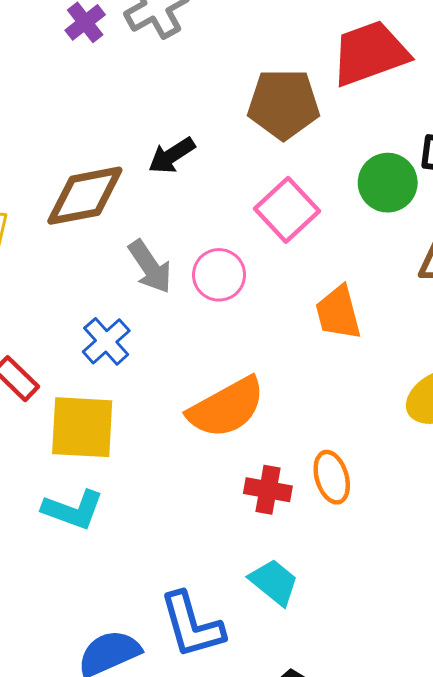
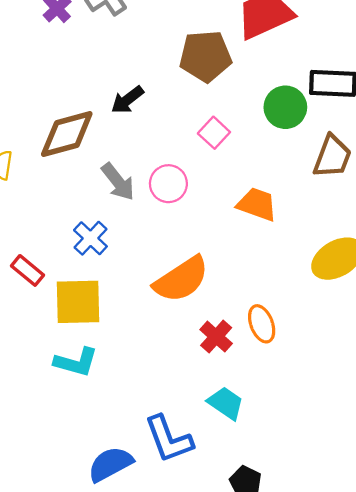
pink square: (287, 210) -> (214, 133), size x0.7
orange trapezoid: (338, 313) -> (257, 204), turned 129
red cross: (268, 490) -> (216, 337), turned 36

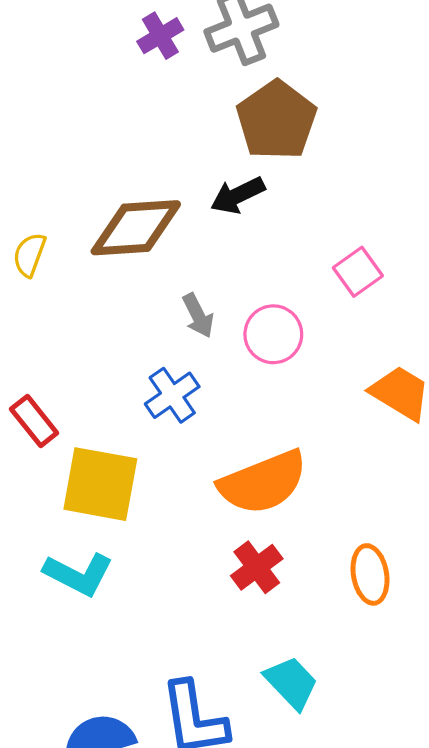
brown pentagon: (205, 56) -> (276, 120), moved, turned 30
gray arrow: (118, 182) -> (198, 316), size x0.7
blue cross: (90, 238) -> (172, 395), moved
red cross: (216, 337) -> (257, 567), moved

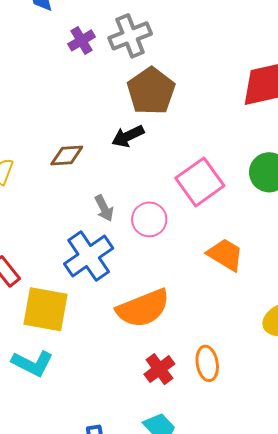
brown diamond: (136, 228) -> (67, 156), size x0.6
pink square: (358, 272) -> (200, 182), size x1.6
blue cross: (172, 395) -> (89, 256), size x1.5
red cross: (257, 567) -> (159, 369), moved

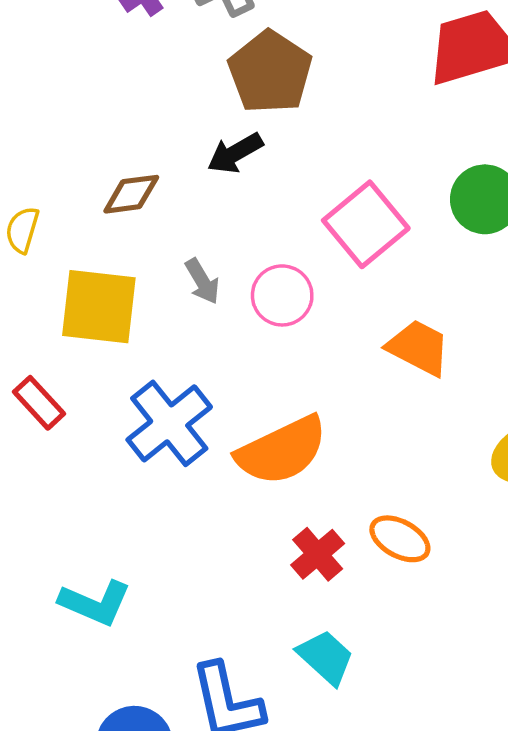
blue cross: (89, 256) -> (169, 423), moved
yellow square: (45, 309) -> (99, 307), moved
cyan L-shape: (32, 363) -> (95, 603), moved
orange ellipse: (207, 363) -> (400, 539), turned -48

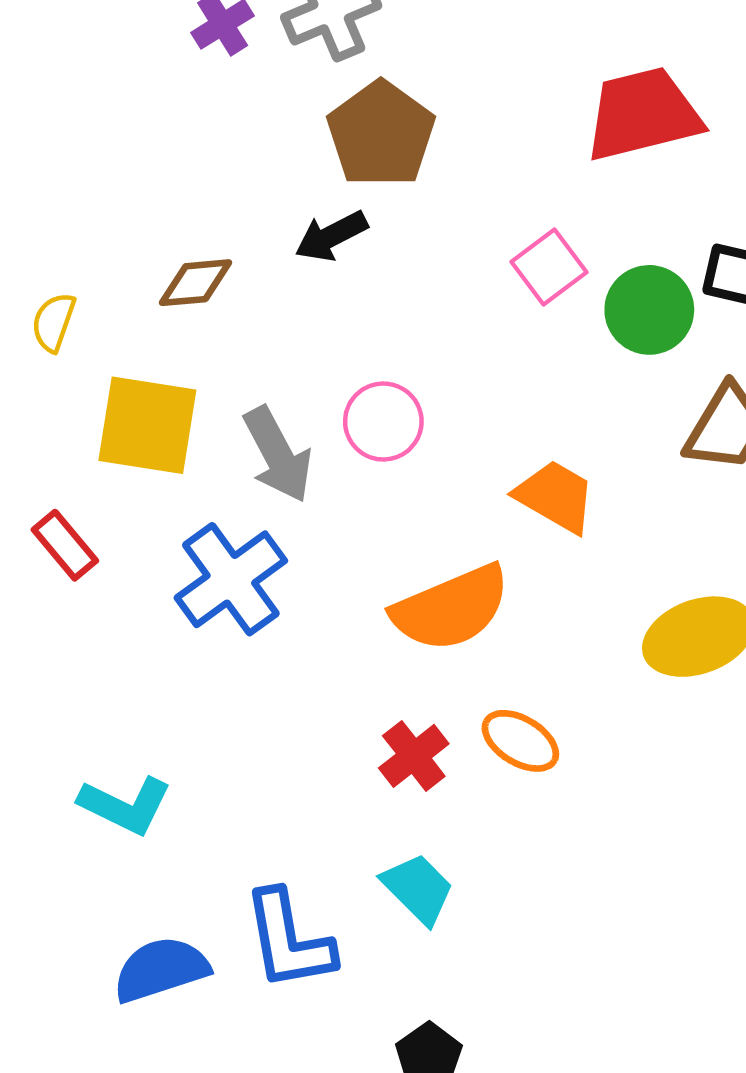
pink square: (366, 224) -> (549, 267), moved, size x0.7
gray arrow: (202, 281) -> (278, 455), moved, size x1.6
orange semicircle: (282, 451) -> (451, 608), moved

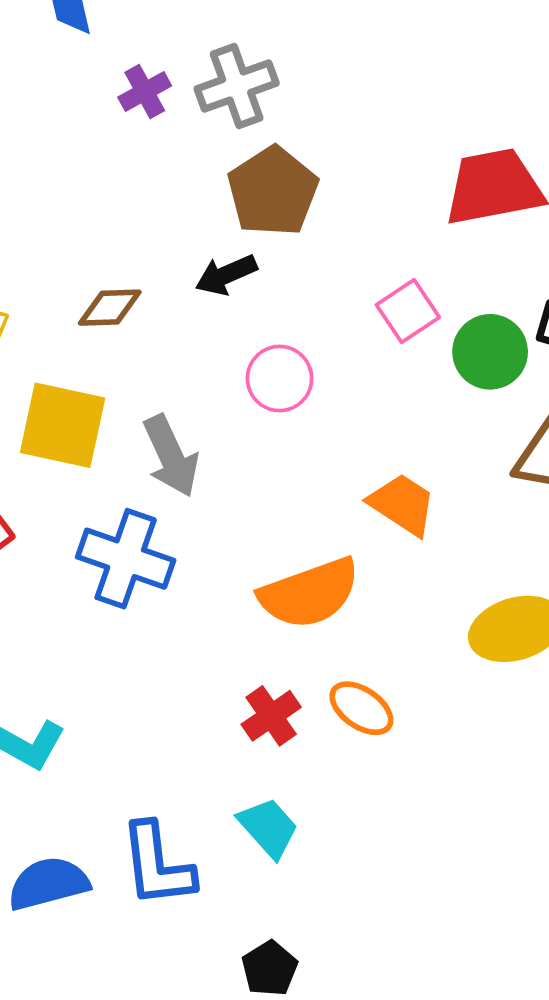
pink circle: (383, 422) -> (280, 378), moved
blue cross: (231, 579) -> (126, 559), turned -38

